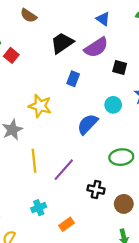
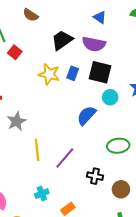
purple semicircle: (96, 47) -> (94, 44), turned 45
black square: (120, 68) -> (100, 72), moved, size x1.6
yellow star: (40, 106) -> (49, 74), moved

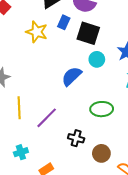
blue rectangle: (73, 73) -> (64, 22), moved

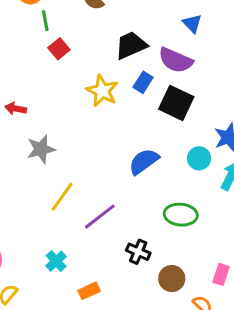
cyan circle: (97, 59) -> (199, 158), moved
yellow line: (19, 108) -> (62, 197), turned 30
cyan cross: (21, 152) -> (56, 261), turned -32

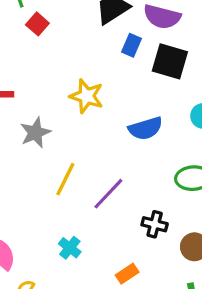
yellow star: (102, 91) -> (87, 96), moved
blue semicircle: (144, 161) -> (146, 128), turned -152
orange rectangle: (89, 291) -> (127, 274), moved

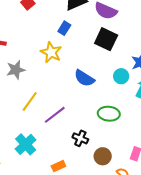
blue rectangle: (132, 45) -> (64, 28), moved
blue semicircle: (146, 128) -> (84, 78), turned 40
cyan cross: (70, 248) -> (26, 144), size x1.5

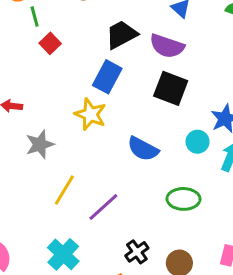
blue rectangle: (64, 28) -> (107, 77), size x1.5
black cross: (80, 138) -> (137, 252), moved, turned 35

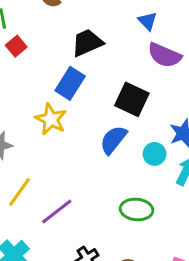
purple semicircle: (167, 46) -> (165, 55), moved
blue semicircle: (143, 149) -> (113, 140), moved, turned 96

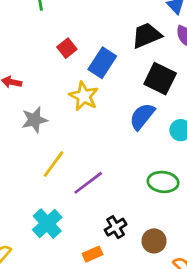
black trapezoid: (87, 43) -> (147, 35), moved
red square: (16, 46) -> (67, 48), moved

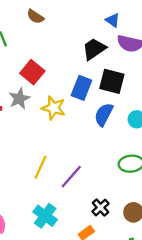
red square: (67, 48) -> (32, 72), size x1.5
blue rectangle: (102, 63) -> (81, 88), moved
gray star: (34, 120) -> (19, 99), moved

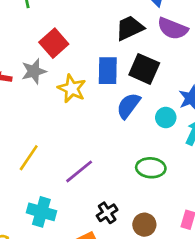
blue rectangle: (81, 88) -> (108, 71), turned -30
yellow line: (40, 167) -> (29, 158), moved
cyan cross: (45, 216) -> (41, 212), turned -30

